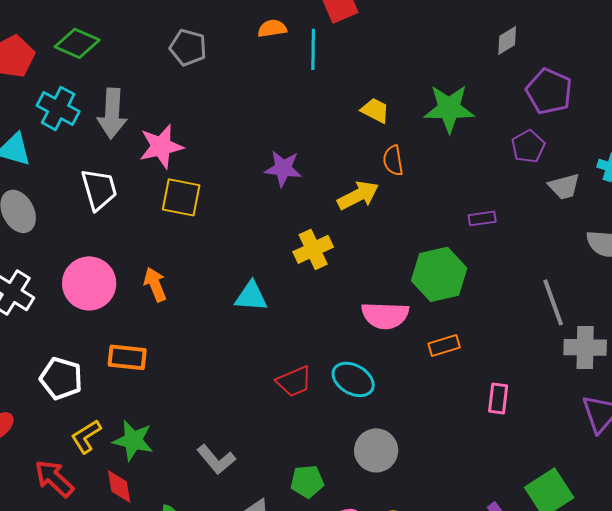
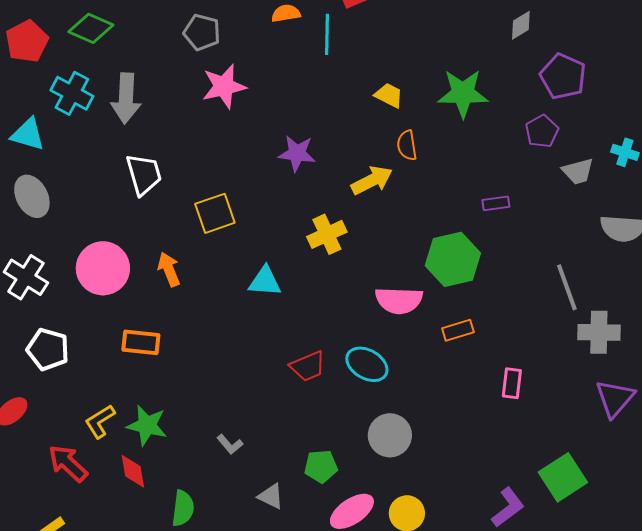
pink star: (161, 146) -> (224, 86), moved
white trapezoid: (99, 189) -> (144, 174), moved
yellow square: (181, 197) -> (215, 213), moved, turned -30
white pentagon: (61, 378) -> (48, 349), moved
gray L-shape: (216, 459) -> (230, 444), size x0.7

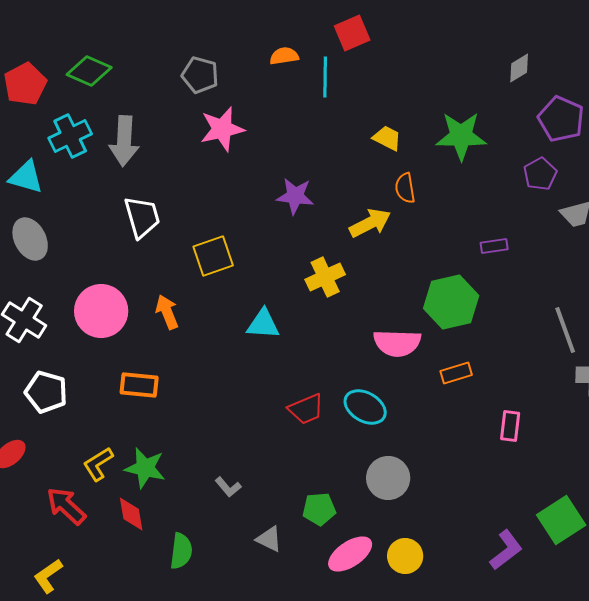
cyan cross: (72, 93) -> (70, 136), turned 36

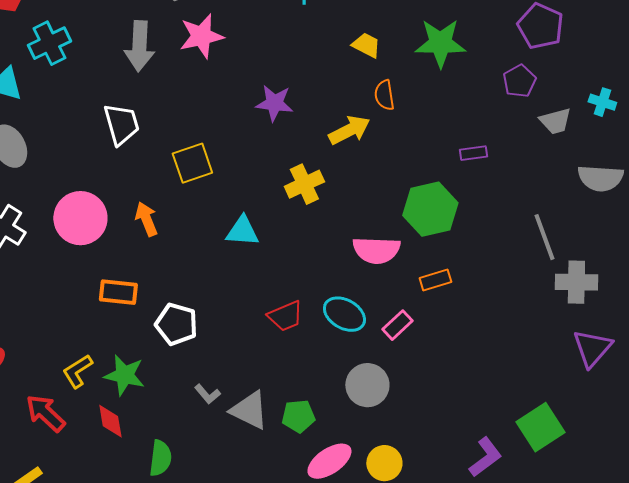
gray arrow: (124, 141) -> (139, 46), moved
white pentagon: (46, 392) -> (176, 324), moved
pink rectangle: (510, 426) -> (397, 325), moved, turned 40
gray triangle: (269, 539) -> (249, 410), moved, size x1.5

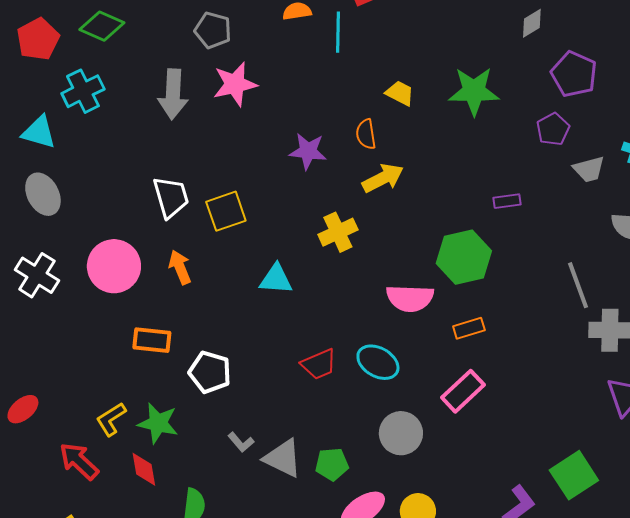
orange semicircle: (384, 95) -> (366, 134), moved
white trapezoid: (121, 124) -> (171, 197), moved
pink rectangle: (397, 325) -> (463, 391), moved, size x1.4

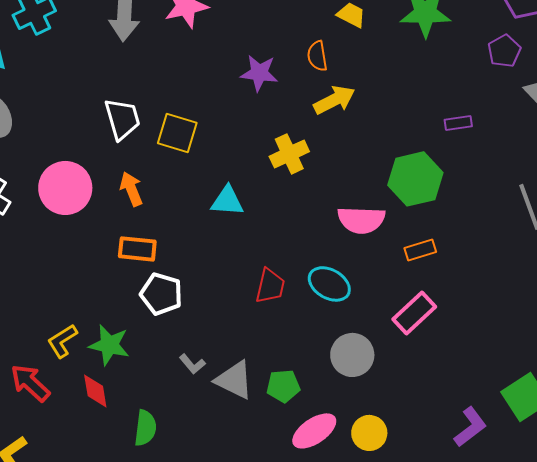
yellow square: (226, 211) -> (177, 133), turned 36
orange rectangle: (152, 340) -> (137, 249), moved
red trapezoid: (319, 364) -> (270, 286), turned -54

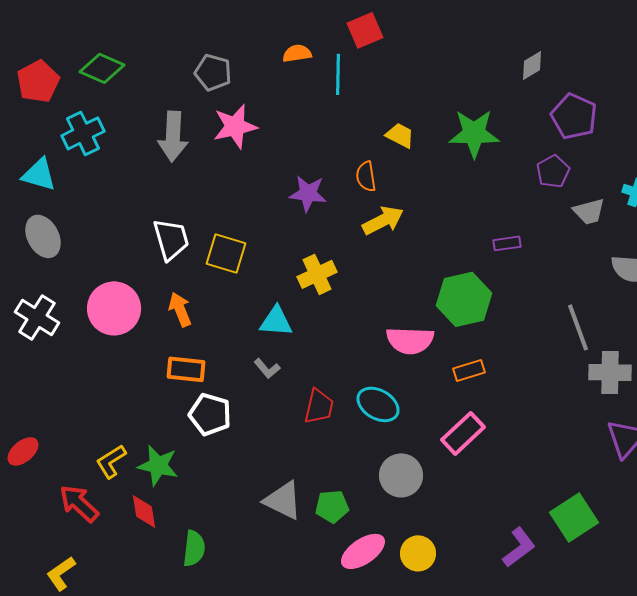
yellow cross: (289, 154) -> (317, 274), moved
gray L-shape: (192, 364) -> (267, 368), moved

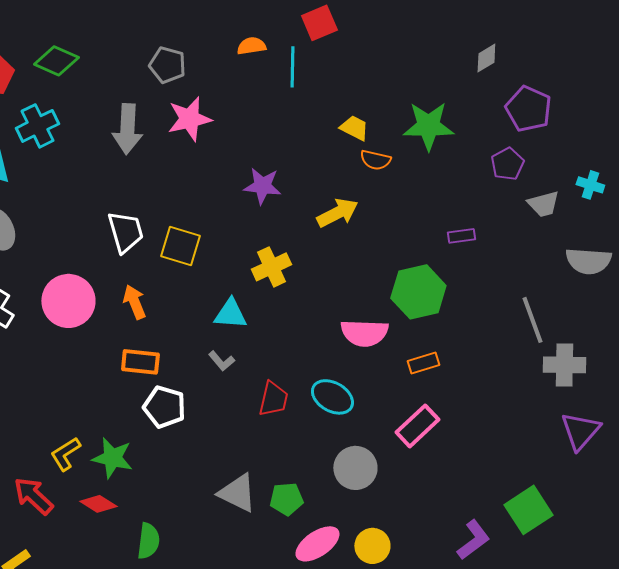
orange semicircle: (366, 176) -> (375, 160), moved, turned -68
red diamond: (144, 511) -> (98, 504), turned -48

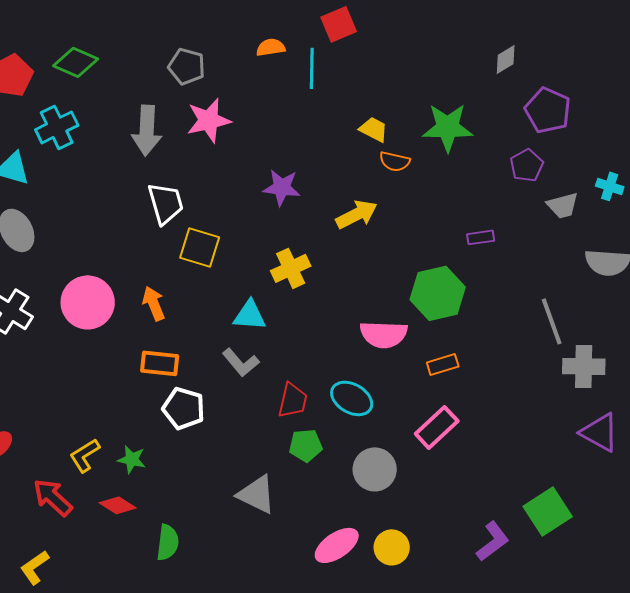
white trapezoid: (125, 232) -> (166, 203), moved
gray L-shape: (221, 361) -> (241, 362), size x1.4
purple triangle: (580, 431) -> (600, 432), turned -42
green star: (112, 458) -> (132, 459), size x0.7
green pentagon: (286, 499) -> (306, 445), moved

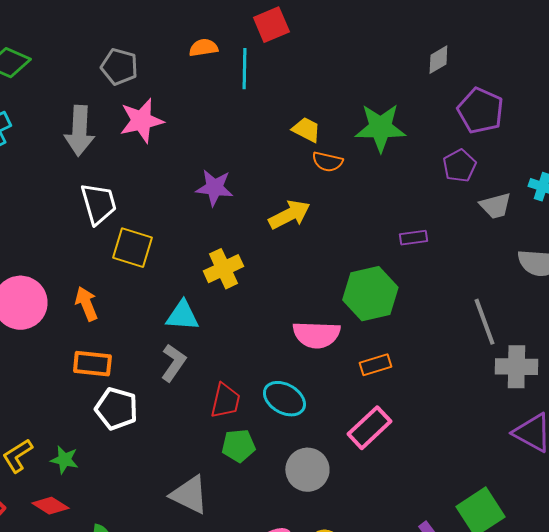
gray L-shape: (241, 362) -> (173, 363), turned -105

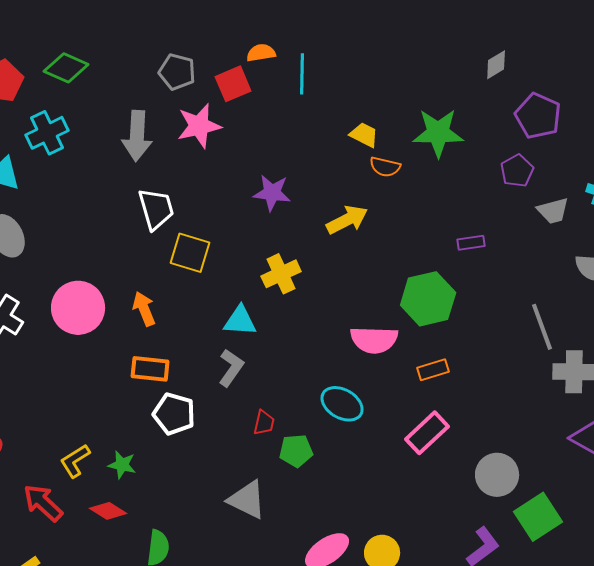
red square: (271, 25) -> (233, 84), moved
red trapezoid: (225, 401) -> (264, 423), moved, size x0.7
gray circle: (307, 470) -> (497, 475), moved

